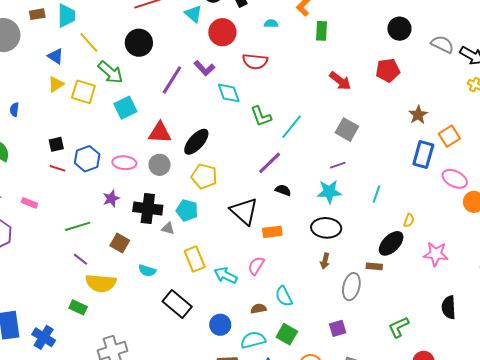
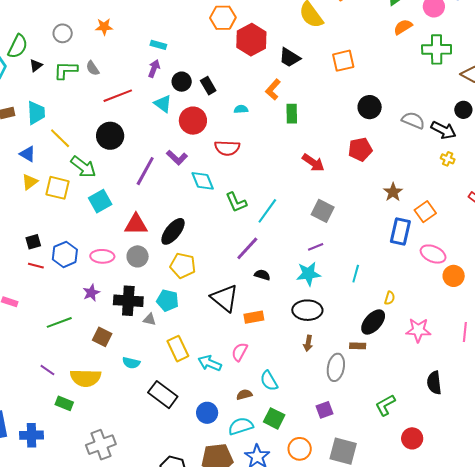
purple line: (80, 259) -> (47, 370), moved
blue cross: (44, 337) -> (31, 435), turned -30

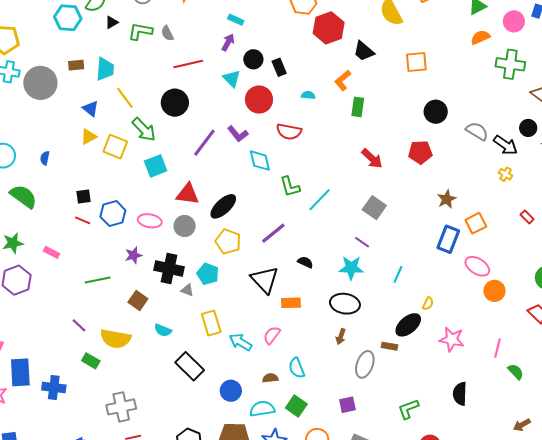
purple line: (316, 247) -> (362, 242), turned 49
purple line: (247, 248) -> (273, 233), moved

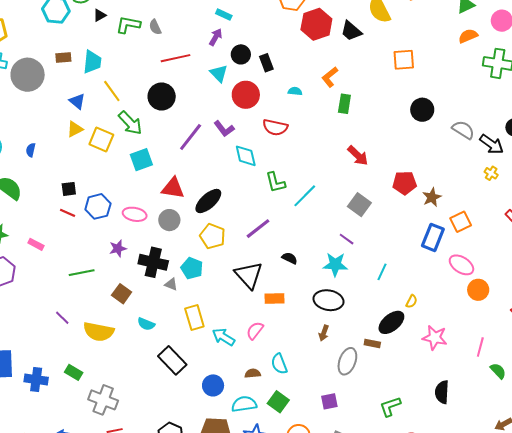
black trapezoid: (364, 51) -> (351, 31), moved
red pentagon: (420, 152) -> (405, 183), moved
green rectangle: (91, 361) -> (74, 372), moved
gray cross: (121, 407) -> (103, 400), turned 32

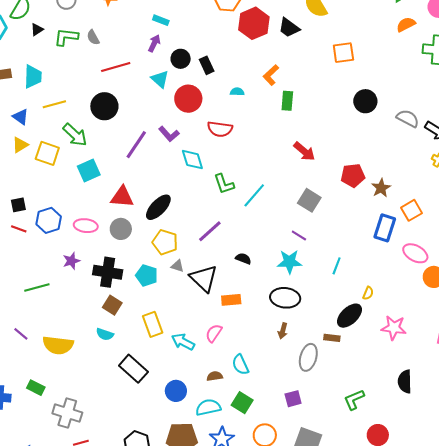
yellow line: (112, 91) -> (54, 104), turned -65
gray triangle: (171, 284) -> (178, 266), moved
brown square: (122, 294) -> (112, 305), moved

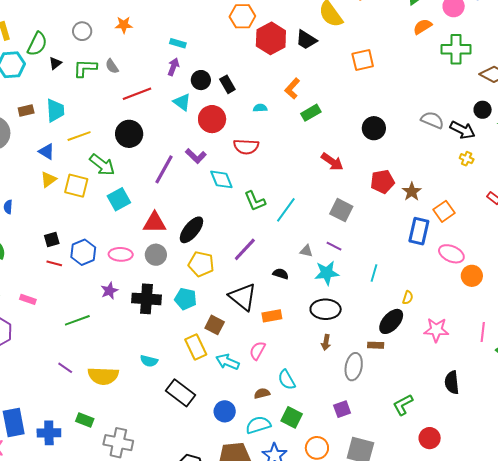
green rectangle: (287, 101) -> (311, 113), turned 60
black circle: (365, 101) -> (374, 128), moved
gray triangle: (178, 266) -> (306, 251), moved
brown square: (112, 305) -> (215, 325), moved

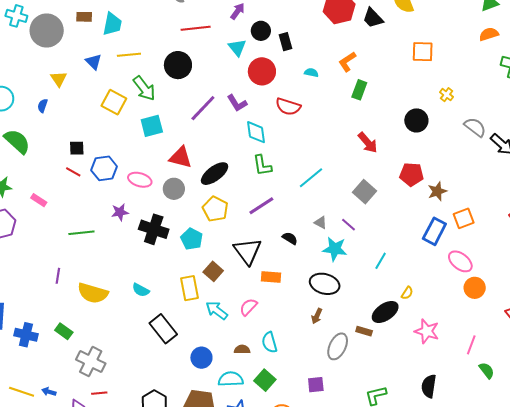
green rectangle: (311, 113) -> (359, 90), turned -54
yellow cross: (467, 159) -> (447, 95), moved
yellow triangle: (48, 180) -> (59, 79), moved, turned -42
green L-shape: (255, 201) -> (262, 165), moved
purple line: (65, 368) -> (58, 276), turned 49

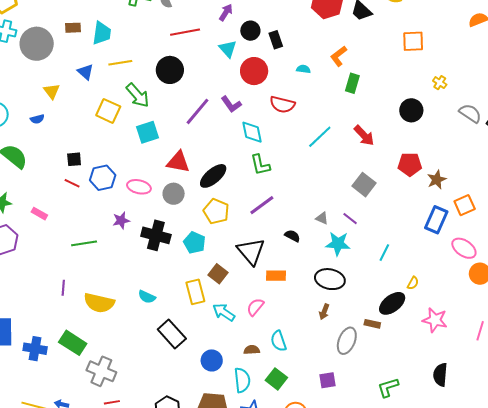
blue semicircle: (43, 106) -> (37, 119), turned -120
cyan line: (311, 178) -> (320, 137), moved
green rectangle: (64, 331) -> (73, 343), size x1.5
cyan semicircle: (231, 379) -> (242, 380), turned 90

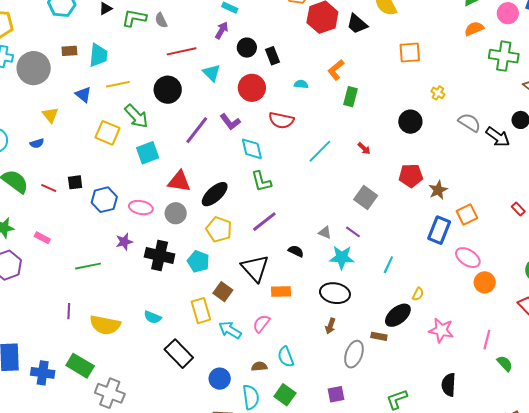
cyan triangle: (228, 49) -> (212, 73), moved
red arrow: (364, 135) -> (364, 148), size x0.6
red line: (72, 183) -> (49, 188), moved

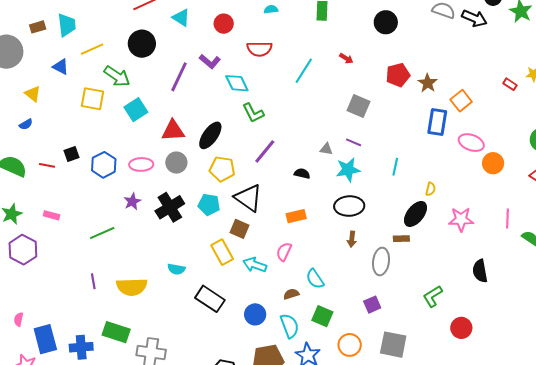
red circle: (252, 88) -> (224, 24), size x0.7
black cross: (160, 255) -> (170, 207), turned -32
black triangle: (255, 268) -> (248, 198), moved

